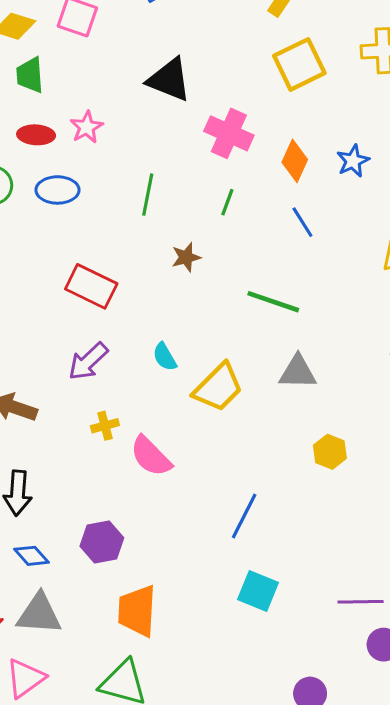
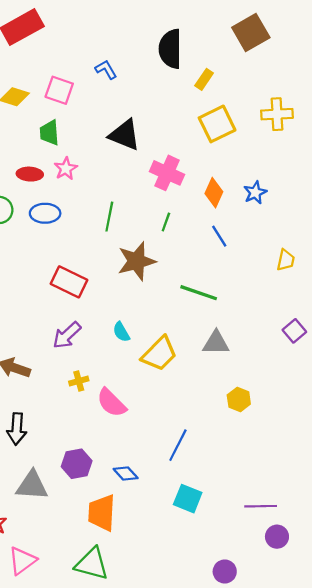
green trapezoid: (30, 75) -> (49, 133), moved
brown star: (186, 257) -> (137, 261), size x1.8
blue diamond: (31, 556) -> (126, 474), moved
gray triangle: (39, 614) -> (32, 485), moved

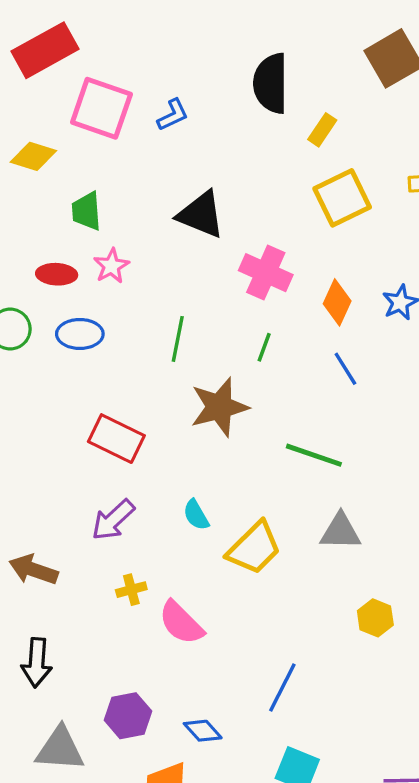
blue L-shape: (106, 70) -> (173, 115), turned 95
pink square: (59, 90) -> (101, 108), moved, size x1.4

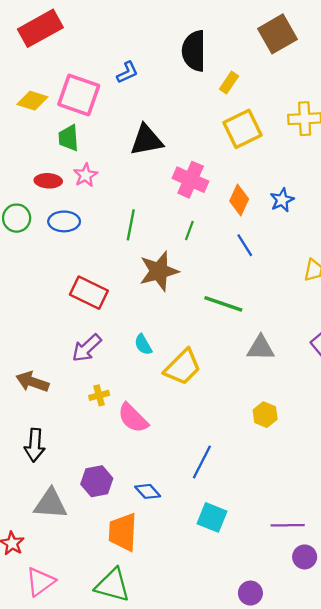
pink square: (101, 108) -> (79, 95), moved
black triangle: (201, 214) -> (146, 140), turned -33
gray triangle: (340, 532) -> (261, 348), moved

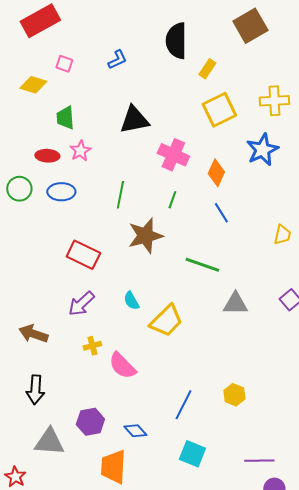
pink square: (79, 95) -> (64, 64), moved, size x0.5
blue star: (282, 200) -> (262, 150), moved, size x1.5
yellow hexagon: (265, 415) -> (234, 395), moved

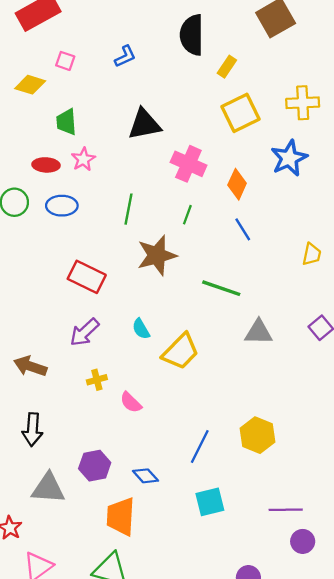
pink semicircle: (122, 366) -> (131, 402), size x0.7
yellow hexagon: (234, 395) -> (257, 435), size x1.4
cyan square: (192, 454) -> (210, 502), turned -36

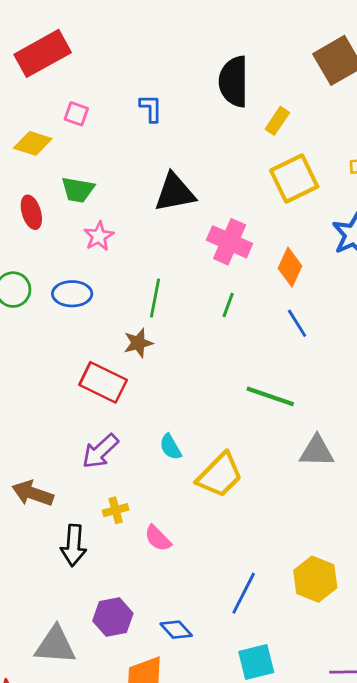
blue L-shape: (125, 56) -> (151, 108), turned -65
green trapezoid: (66, 122) -> (78, 190), turned -76
red ellipse: (46, 165) -> (31, 212), moved, turned 70
brown star: (157, 255) -> (138, 343), moved, size x0.6
black arrow: (32, 429) -> (74, 545), moved

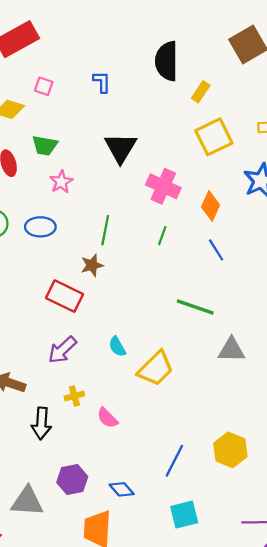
black triangle: (175, 193) -> (121, 148), turned -48

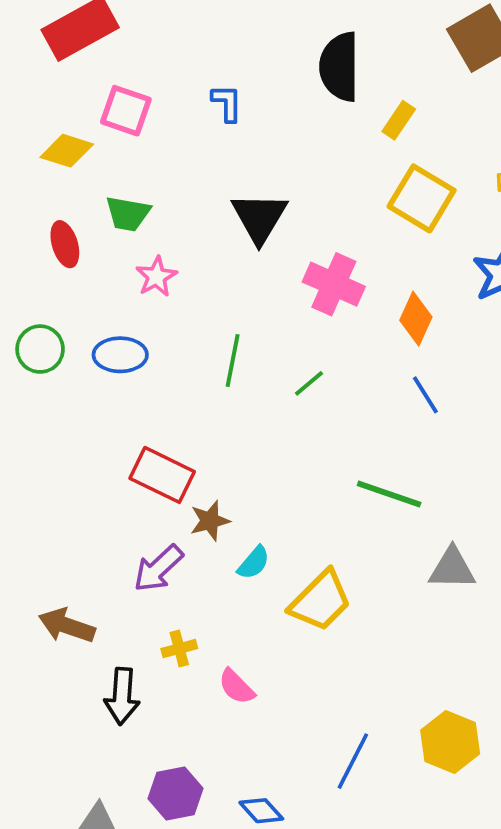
pink square: (44, 86) -> (126, 111), size x1.5
yellow square: (214, 137) -> (422, 198), turned -33
green line: (162, 236) -> (309, 383), moved, turned 30
brown star: (92, 265) -> (210, 521), moved
cyan semicircle: (117, 347) -> (254, 563), turned -110

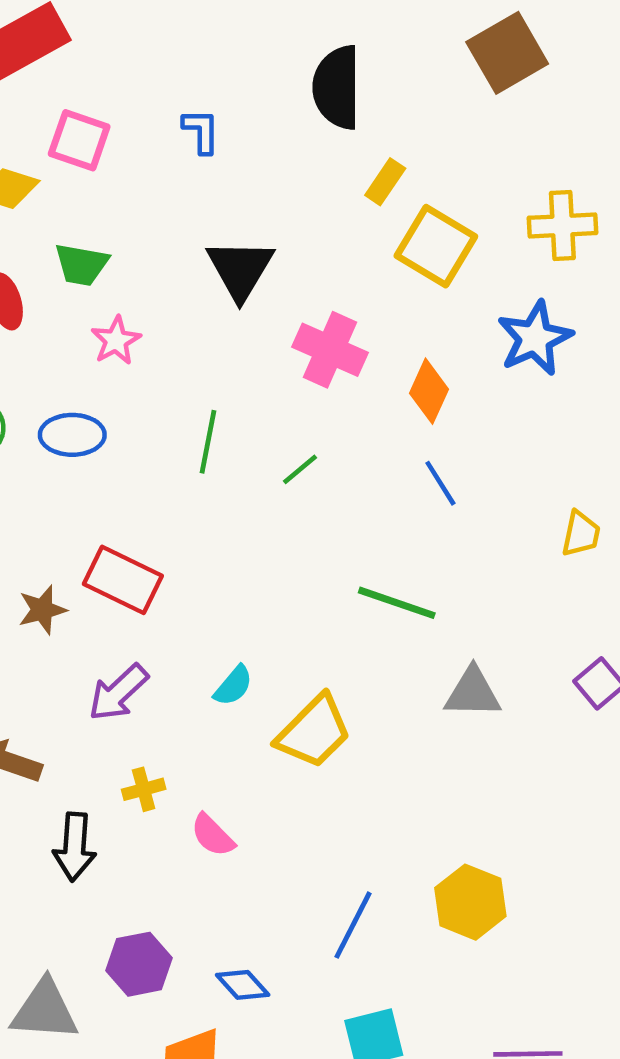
yellow rectangle: (399, 120) -> (385, 182), moved
brown star: (210, 521) -> (42, 610), moved

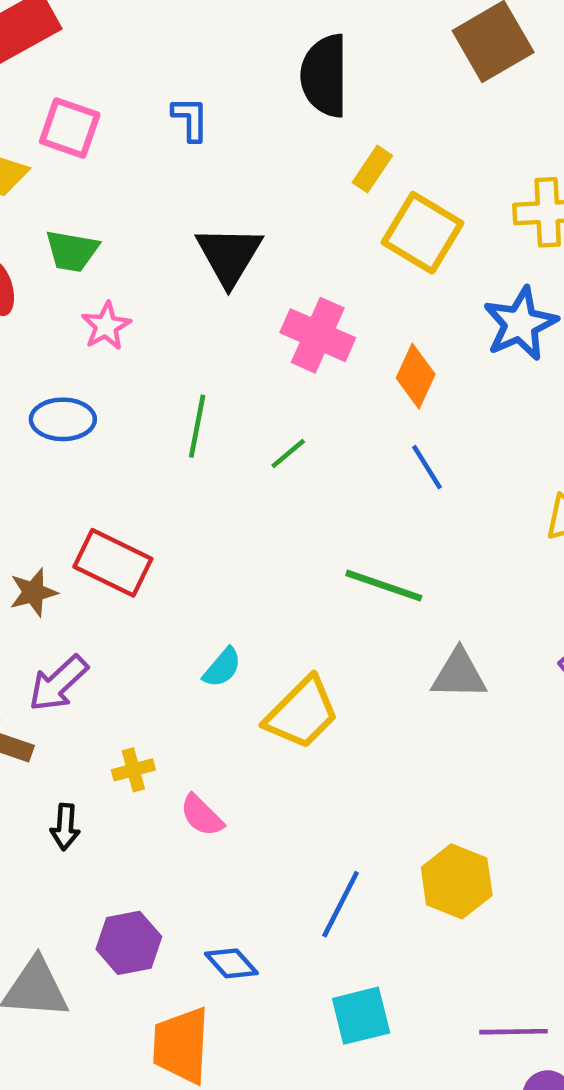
purple arrow: (118, 693) -> (58, 683), moved
black arrow: (75, 847) -> (65, 827), size x0.7

